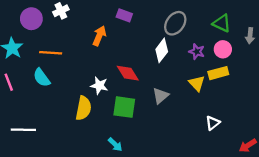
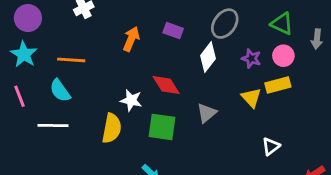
purple rectangle: (124, 15) -> (173, 31), moved
purple circle: (31, 19) -> (28, 18), moved
white line: (23, 130) -> (53, 125), moved

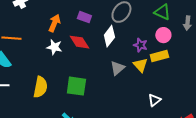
purple star: (251, 58) -> (140, 45), moved
red diamond: (166, 85) -> (79, 42), moved
white star: (131, 100) -> (54, 47), moved
gray triangle: (207, 113) -> (117, 68), moved

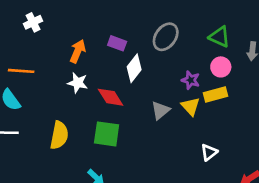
white diamond: (109, 36) -> (134, 68), moved
red diamond: (79, 42) -> (110, 97), moved

